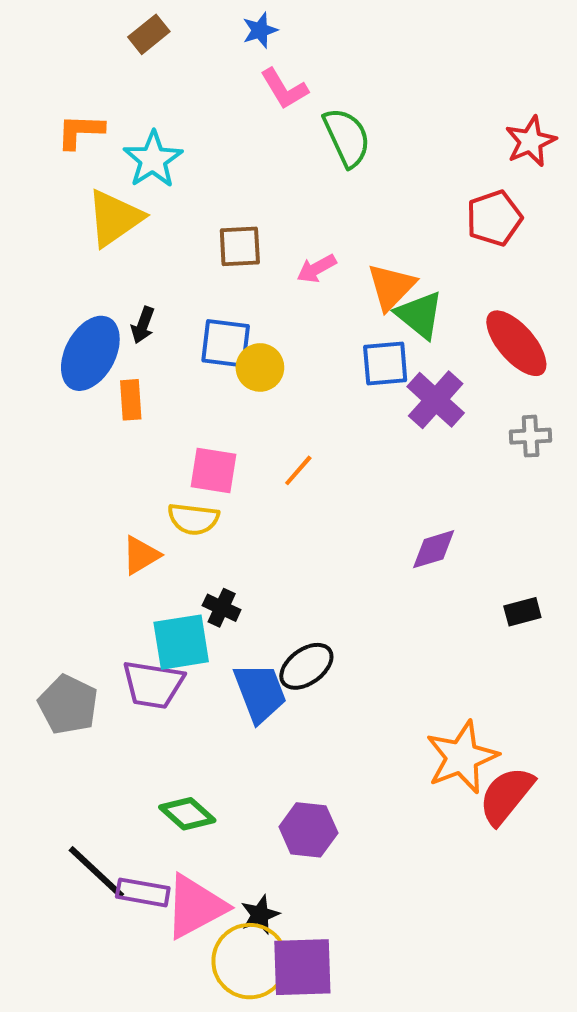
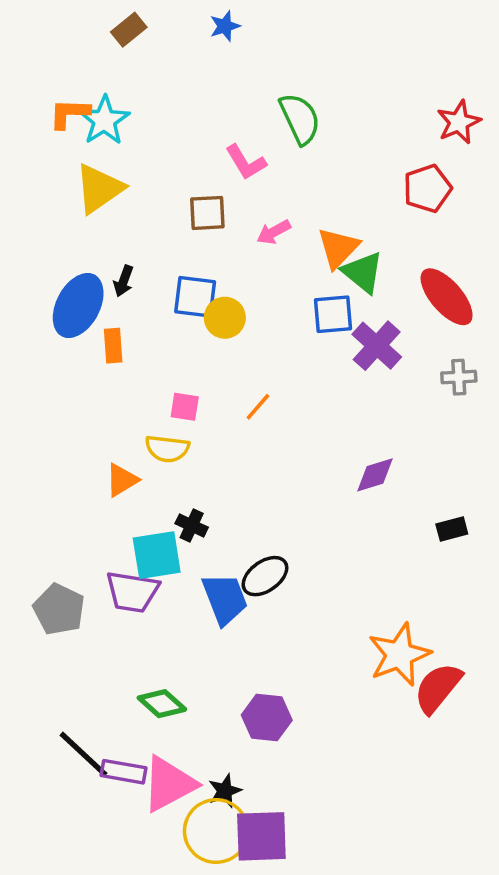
pink L-shape: (284, 89) -> (246, 162), moved
cyan star: (153, 160) -> (104, 120), moved
pink square: (214, 470) -> (185, 407), size x0.7

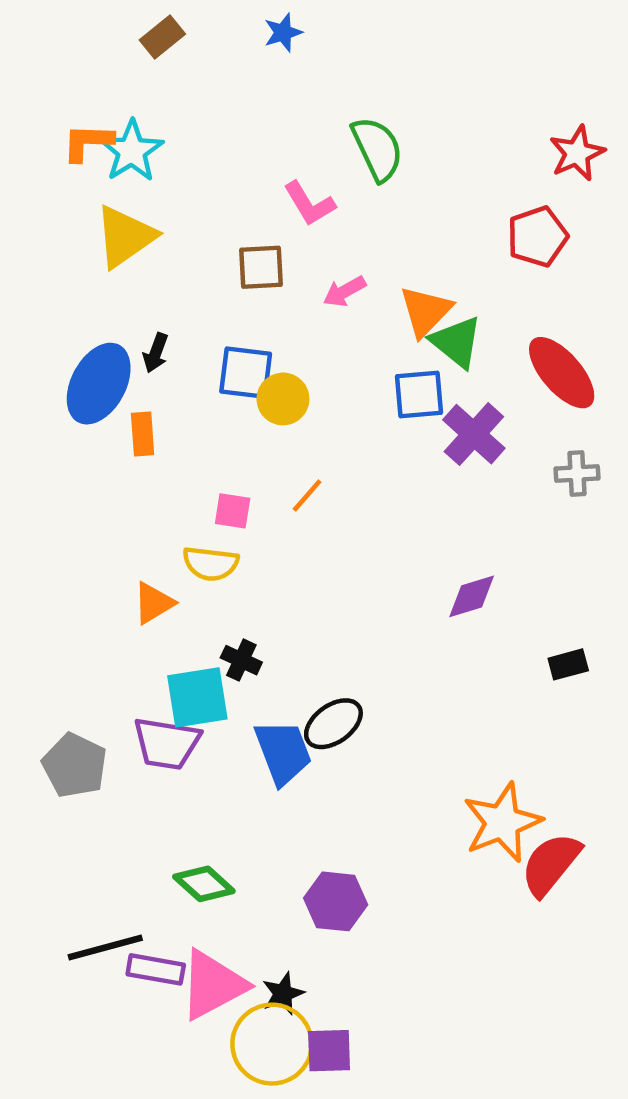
orange line: (258, 407) -> (307, 496), moved
black line: (83, 754) -> (105, 948), turned -58
purple square: (261, 836) -> (329, 1051), size x0.7

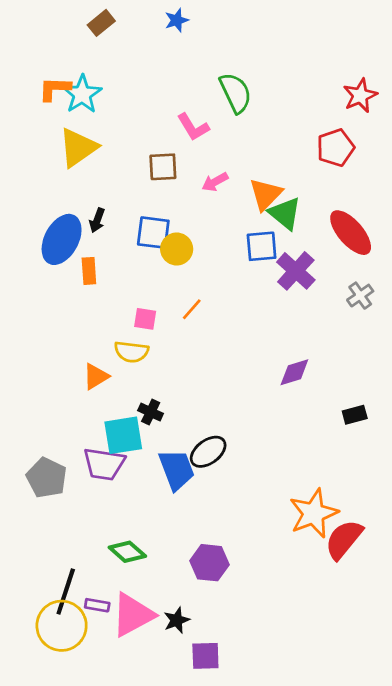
gray cross: (577, 474) -> (360, 296), turned -32
black line: (105, 948) -> (66, 591), turned -57
purple rectangle: (156, 969) -> (97, 605), size x0.7
yellow circle: (272, 1044) -> (62, 626), moved

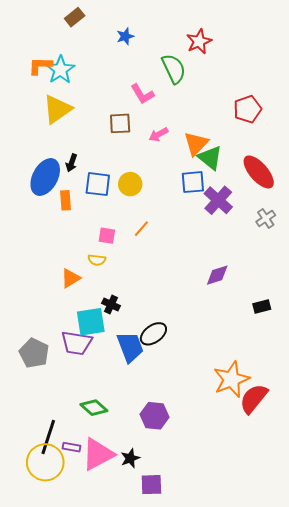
blue star: (177, 20) -> (125, 36), moved
red star: (360, 96) -> (199, 41), moved
blue square: (153, 233) -> (98, 184), moved
yellow semicircle: (131, 352) -> (97, 260), size x0.7

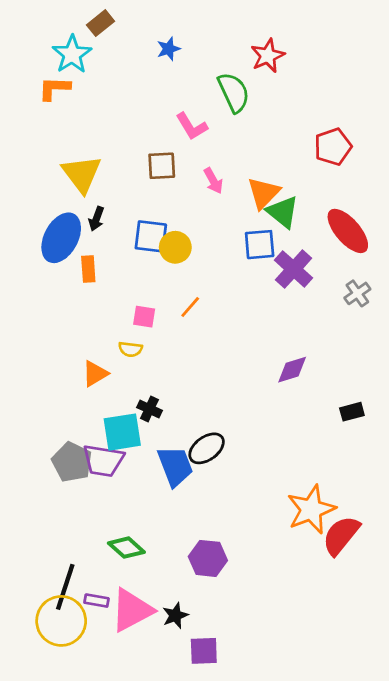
cyan star: (60, 70) -> (72, 54), moved
yellow triangle: (57, 109) -> (82, 174), moved, turned -32
pink arrow: (159, 135) -> (213, 181), turned -90
blue square: (98, 184) -> (151, 236), moved
gray pentagon: (34, 353) -> (72, 462), moved

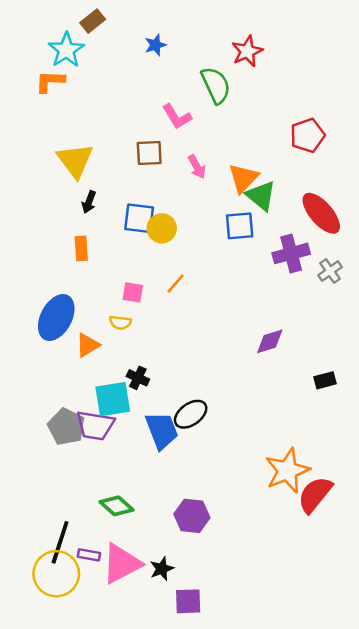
blue ellipse: (61, 238) -> (56, 318), moved
purple cross: (294, 269) -> (291, 253), moved, turned 33

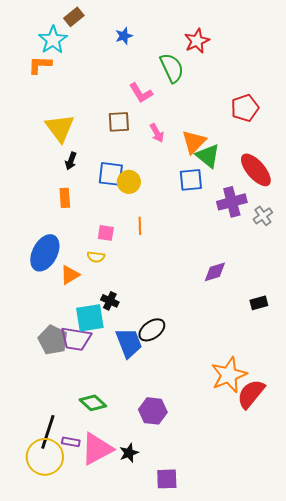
orange line: (176, 284) -> (140, 226), turned -42
purple square: (188, 601) -> (167, 479), moved

